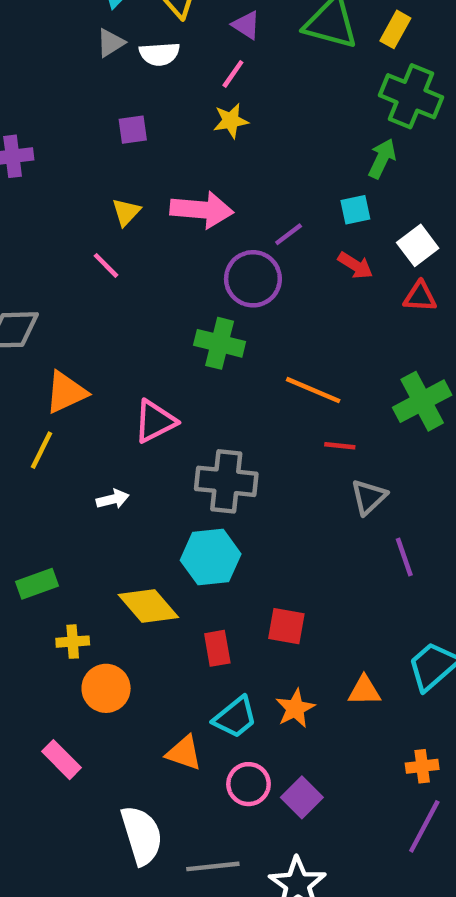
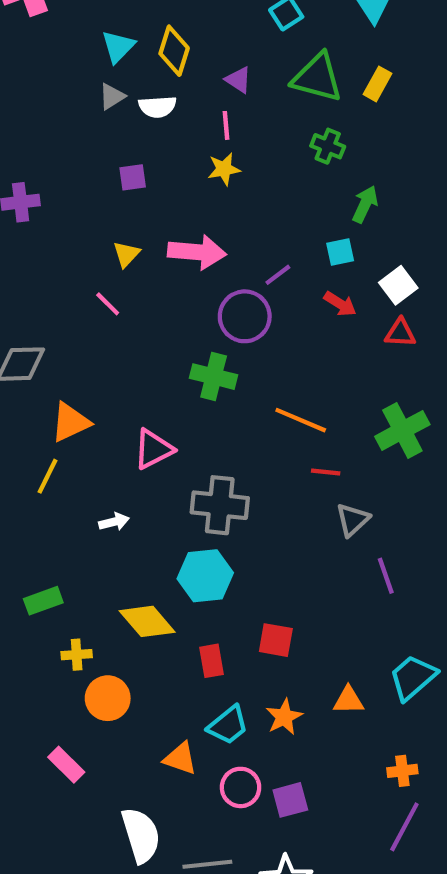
pink line: (233, 74) -> (226, 125), turned -40
green cross: (411, 96) -> (328, 146), moved, size x0.6
purple square: (302, 797) -> (290, 800), turned 30

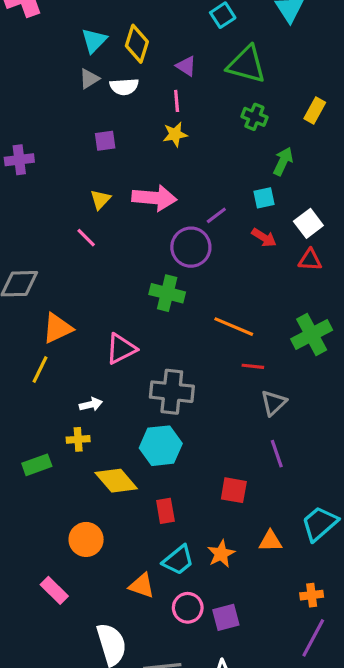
yellow rectangle: (377, 84) -> (315, 110), moved
purple line: (386, 576) -> (277, 454), moved
red square: (276, 640) -> (234, 490), moved
yellow cross: (77, 655) -> (78, 439), moved

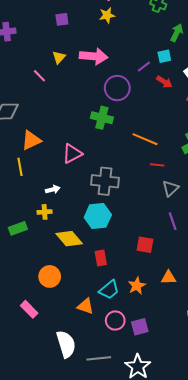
purple line: (216, 215) -> (144, 67), moved
pink line: (86, 238) -> (39, 76), moved
yellow line: (40, 369) -> (20, 167), turned -36

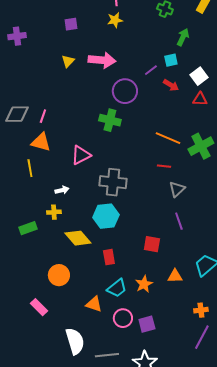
pink line: (39, 76) -> (43, 116), moved, turned 64
orange line: (145, 139) -> (168, 138), moved
orange triangle: (31, 140) -> (41, 142), turned 40

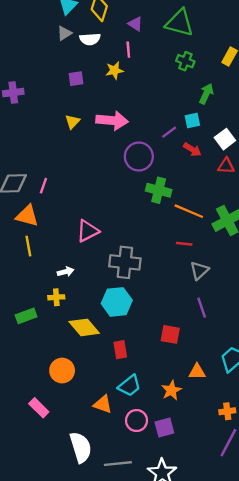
yellow star: (115, 20) -> (114, 70), moved
green cross: (110, 120) -> (159, 190), moved
orange triangle: (41, 142) -> (27, 216), moved
orange star: (144, 284) -> (171, 390), moved

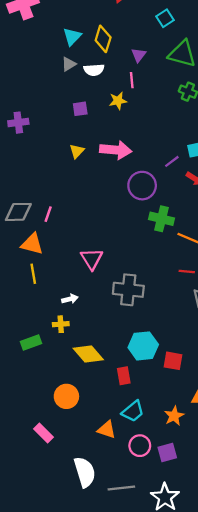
purple triangle: (135, 24) -> (139, 55), turned 35
pink triangle: (88, 231) -> (92, 259), turned -35
cyan hexagon: (117, 302) -> (143, 346), moved

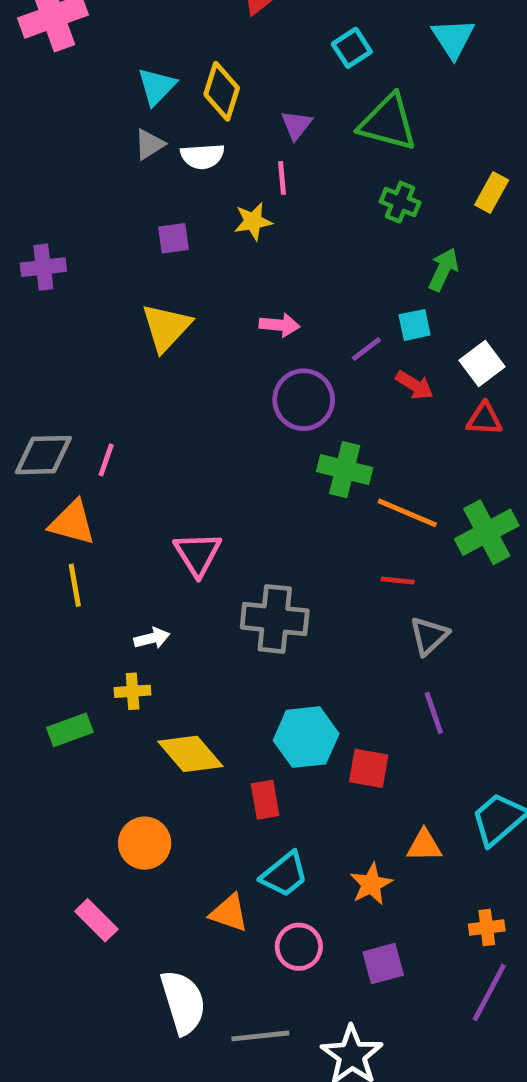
pink arrow: (116, 150) -> (280, 325), moved, size x0.6
yellow triangle: (77, 151) -> (166, 327), size x1.6
purple square: (167, 453) -> (383, 964), moved

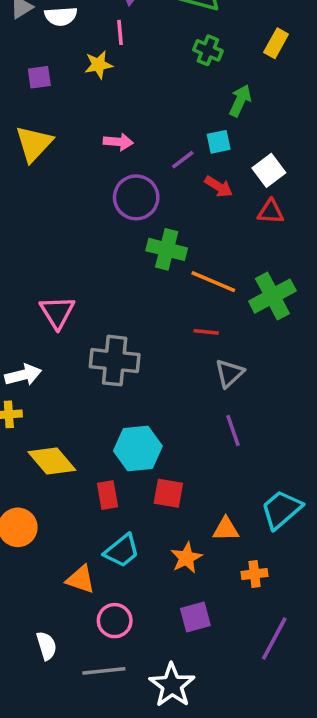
white arrow: (152, 638) -> (23, 375), size x1.4
red square: (369, 768) -> (168, 493), moved
orange cross: (487, 927) -> (255, 574), moved
pink circle: (299, 947) -> (115, 621), moved
white semicircle: (183, 1002) -> (46, 646), size x0.6

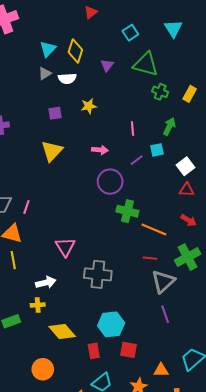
pink line: (120, 32) -> (133, 129), moved
green cross: (208, 50) -> (160, 92), moved
red arrow: (219, 187) -> (189, 220), moved
green cross: (272, 296) -> (188, 257), moved
gray triangle: (229, 373) -> (163, 282), size x1.4

